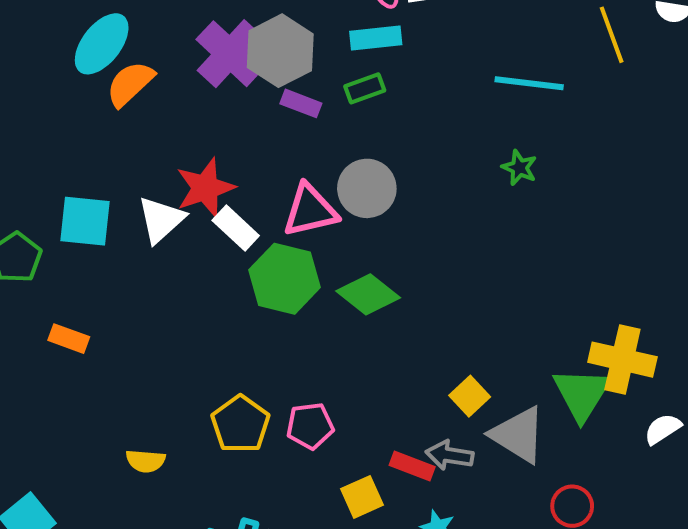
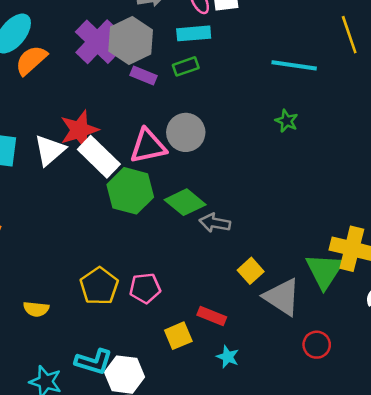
white rectangle: (236, 228) -> (99, 157), size x1.4
gray arrow: (450, 455) -> (215, 223), moved

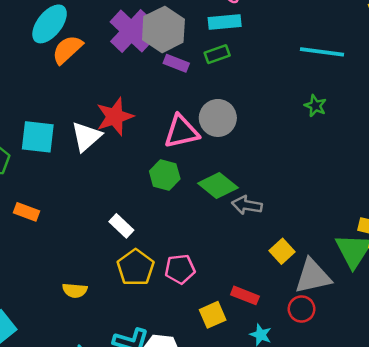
white rectangle: (99, 157) -> (121, 226), moved, size x0.6
green hexagon: (130, 191) -> (165, 175), size x0.7
gray triangle: (282, 297) -> (313, 276), turned -45
red circle: (317, 345) -> (302, 309), moved

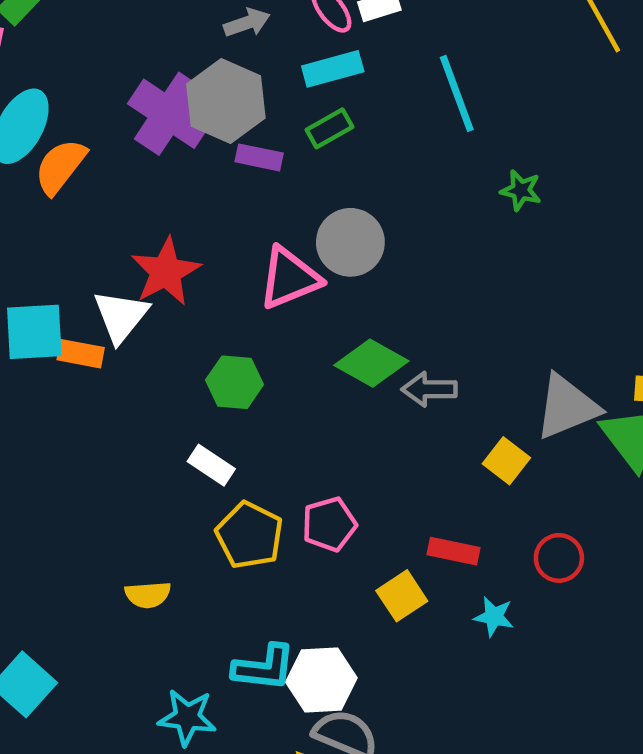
cyan line: (322, 52) -> (457, 93), moved, turned 72
green hexagon: (165, 175) -> (235, 382), moved
orange rectangle: (27, 212) -> (81, 354), moved
gray triangle: (313, 276) -> (567, 407), moved

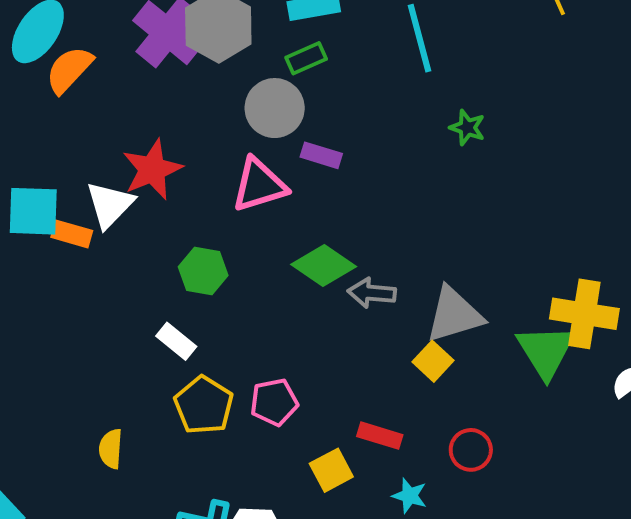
purple rectangle: (259, 157) -> (321, 155), moved
gray circle: (350, 242) -> (275, 108), moved
gray triangle: (567, 407) -> (454, 315), moved
yellow semicircle: (148, 595) -> (111, 449), turned 93

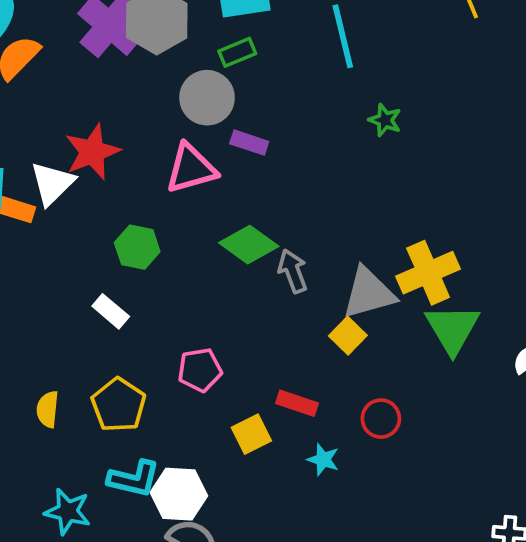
gray arrow: (372, 293) -> (293, 271), turned 63
yellow cross: (584, 314) -> (428, 273), moved, turned -34
yellow pentagon: (204, 405) -> (119, 405), moved

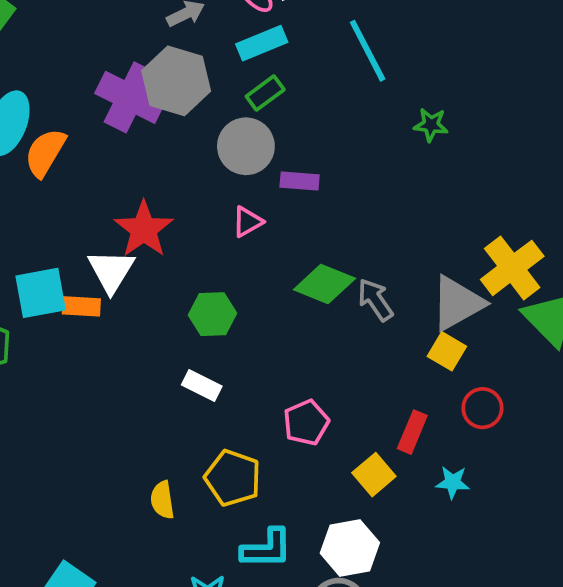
pink triangle: (191, 169) -> (247, 222), size x0.6
red rectangle: (297, 403) -> (412, 432), turned -72
red circle: (381, 419) -> (482, 408), moved
white hexagon: (179, 494) -> (350, 548), moved

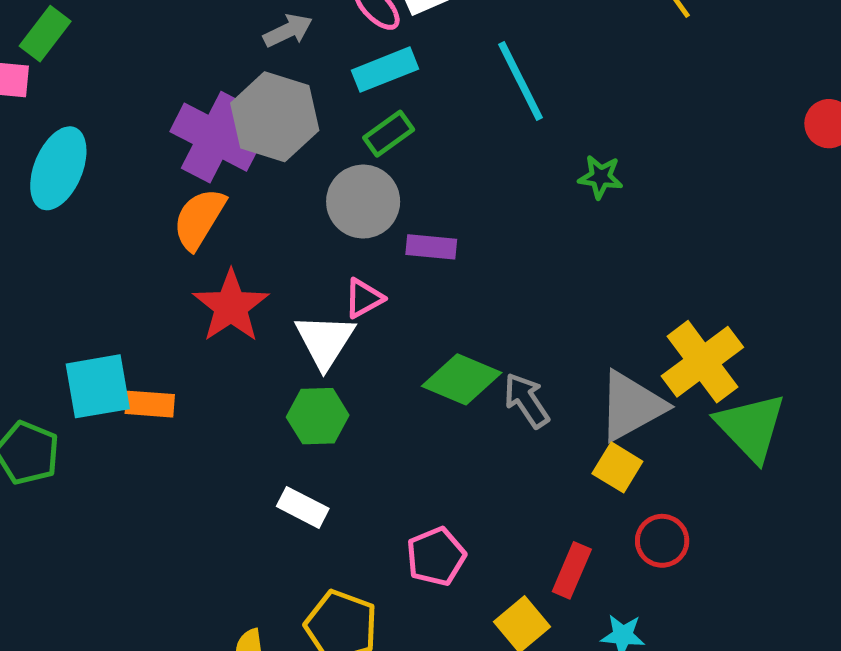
orange semicircle: (45, 153) -> (199, 219), moved
white triangle: (111, 271) -> (325, 341), moved

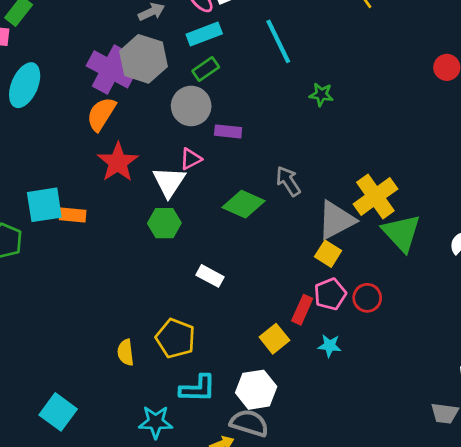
gray arrow: (526, 400) -> (288, 181), moved
white rectangle: (303, 507) -> (210, 276), moved
red circle: (662, 541) -> (367, 298), moved
pink pentagon: (436, 556) -> (330, 294), moved

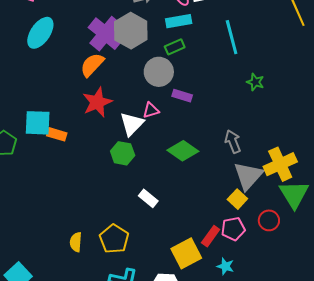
gray arrow: (288, 181) -> (233, 142), moved
gray triangle: (336, 220) -> (248, 176), turned -32
red circle: (367, 298) -> (269, 220), moved
yellow square: (274, 339) -> (186, 253), size x1.4

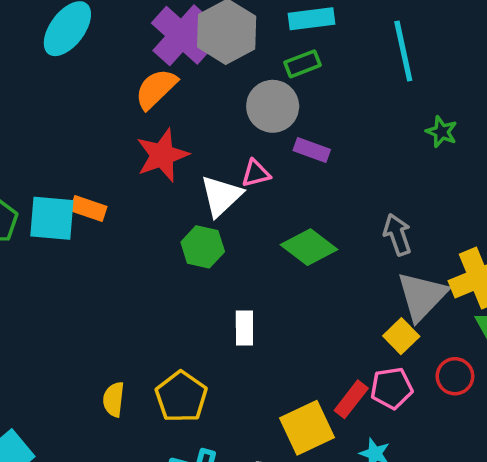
cyan square: (38, 123) -> (52, 218), moved
white rectangle: (148, 198) -> (244, 328), turned 48

